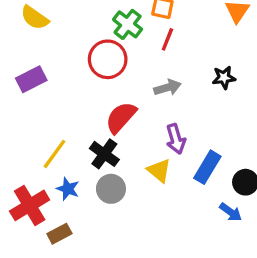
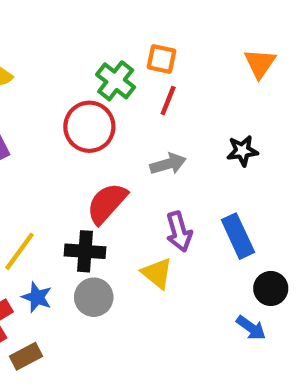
black cross: (104, 154) -> (85, 251), turned -32
blue rectangle: (207, 167) -> (238, 236), moved, turned -56

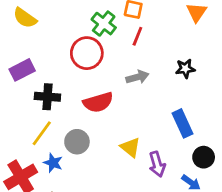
red semicircle: (107, 203) -> (98, 102), turned -148
purple arrow: (179, 232) -> (157, 164), moved
black cross: (85, 251) -> (47, 97), moved
gray circle: (94, 297) -> (77, 142), moved

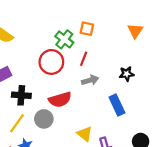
red line: (137, 36) -> (84, 59), moved
blue rectangle: (182, 123) -> (117, 105), moved
gray circle: (77, 142) -> (44, 119), moved

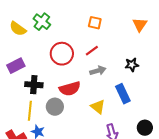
green cross: (64, 39) -> (42, 22), moved
red line: (84, 59) -> (92, 51), turned 32
yellow line: (17, 123) -> (30, 111), turned -30
yellow triangle: (85, 134) -> (98, 107), moved

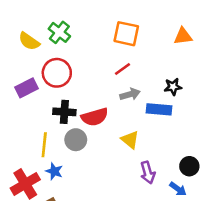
orange square: (95, 23) -> (126, 34), size x1.5
orange triangle: (140, 25) -> (183, 36), turned 49
red circle: (62, 54) -> (57, 73), moved
black cross: (34, 85) -> (64, 112), moved
blue rectangle: (123, 94) -> (159, 109), moved, turned -60

